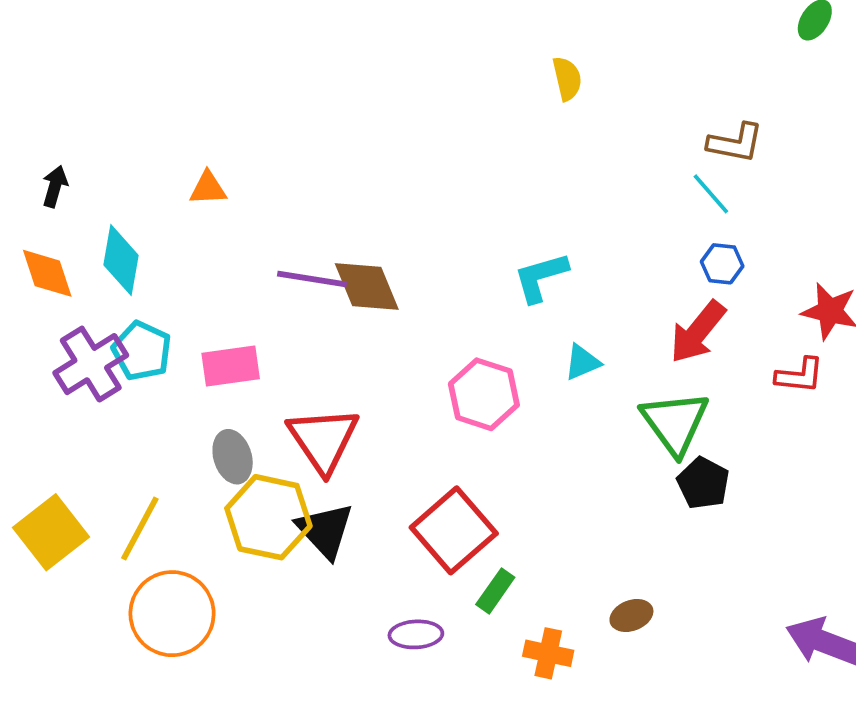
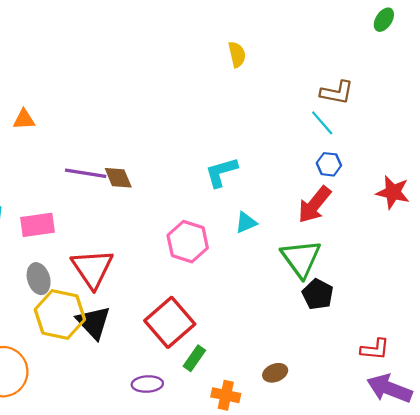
brown diamond: (367, 287) -> (118, 178), size x0.7
red L-shape: (800, 375) -> (375, 349), moved

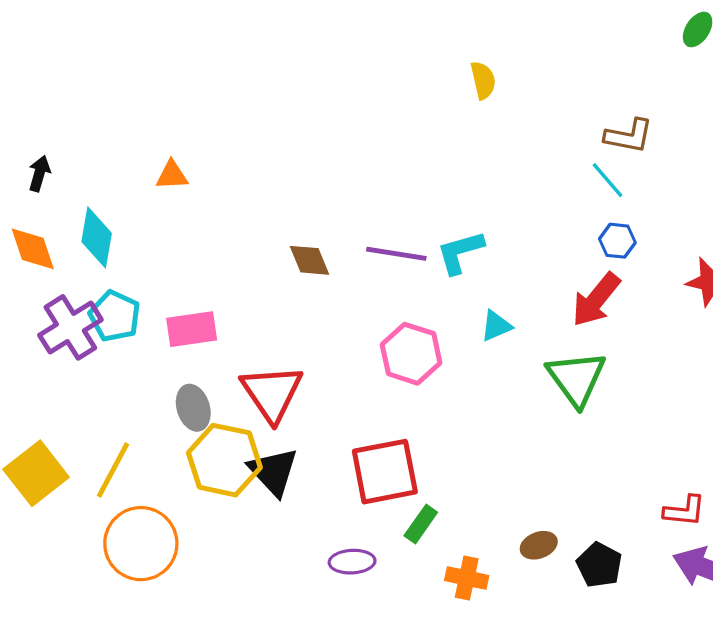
purple line: (86, 173) -> (396, 254), moved
black pentagon: (318, 294) -> (599, 565), moved
red square: (170, 322) -> (385, 472), turned 30

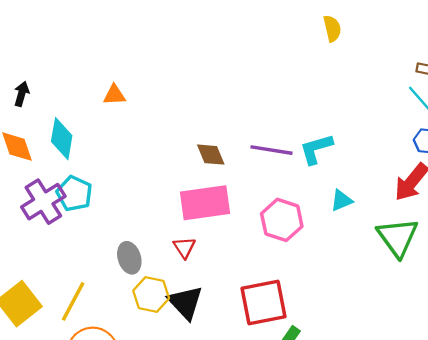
pink rectangle: (192, 329) -> (205, 203), moved, size x1.4
red triangle: (272, 393) -> (184, 247), size x0.5
yellow hexagon: (224, 460) -> (151, 294), size x0.7

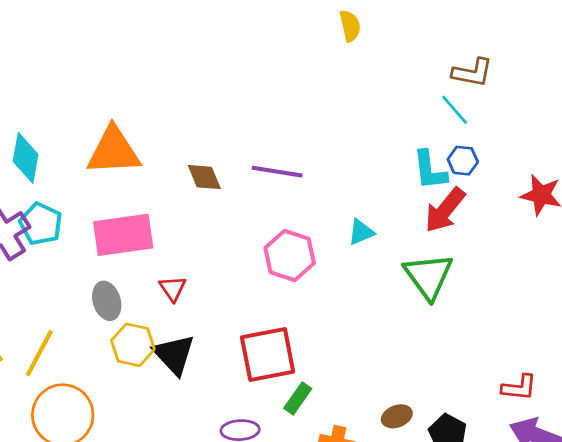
orange triangle: (114, 95) -> (114, 151), moved, size x2.0
cyan L-shape: (316, 149) -> (430, 170), moved, turned -81
pink rectangle: (205, 203) -> (123, 235), moved

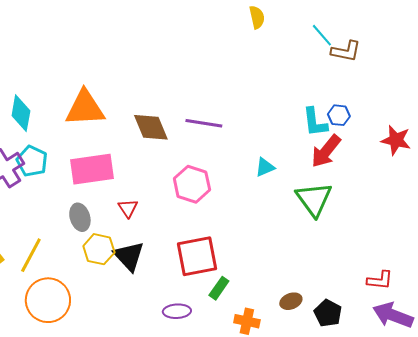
cyan line: (455, 110) -> (322, 35), moved
brown diamond: (204, 177) -> (151, 127), size x1.4
pink hexagon: (290, 255) -> (192, 184), moved

